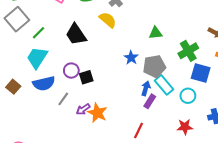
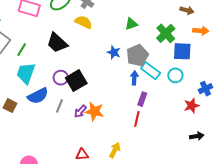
black square: (86, 77) -> (76, 81), size x1.5
purple rectangle: (150, 101) -> (142, 99), moved
red star: (185, 127) -> (192, 106), moved

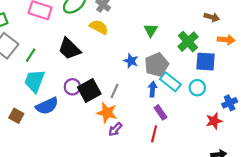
green triangle: (131, 24) -> (151, 30), turned -40
purple rectangle: (142, 99) -> (161, 112), turned -56
gray line: (59, 106) -> (114, 91), moved
purple arrow: (80, 111) -> (115, 129), moved
orange star: (94, 111) -> (107, 113), moved

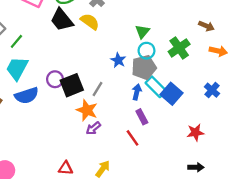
black trapezoid: (69, 49) -> (62, 20), moved
blue square: (205, 62) -> (171, 94), moved, turned 30
cyan circle: (197, 88) -> (146, 51), moved
blue cross: (230, 103) -> (212, 90), moved, turned -32
red line: (154, 134) -> (132, 138), turned -56

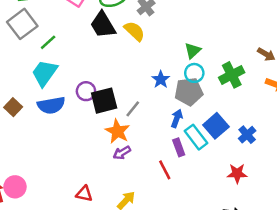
cyan rectangle: (156, 87) -> (196, 137), moved
blue cross: (212, 90) -> (247, 135), moved

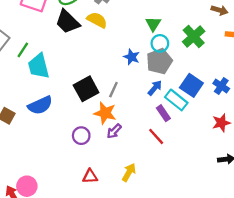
cyan trapezoid: (45, 73) -> (39, 66), moved, turned -36
purple circle: (86, 91) -> (81, 136), moved
blue arrow: (177, 118) -> (155, 88), turned 35

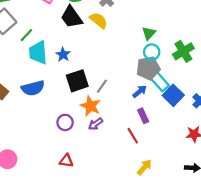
blue star: (132, 57) -> (63, 55), moved
cyan rectangle: (176, 100) -> (159, 81), moved
yellow arrow: (129, 172) -> (144, 167), moved

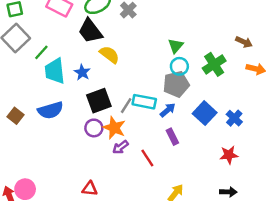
yellow semicircle: (99, 20) -> (109, 55), moved
cyan rectangle: (159, 81) -> (144, 102), moved, turned -36
purple circle: (65, 122) -> (94, 128), moved
red line: (133, 136) -> (147, 158), moved

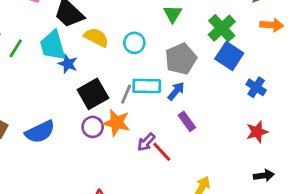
cyan circle: (179, 66) -> (134, 43), moved
cyan trapezoid: (55, 71) -> (53, 45), moved
blue semicircle: (50, 110) -> (40, 132), moved
blue square: (205, 113) -> (229, 56), moved
purple arrow: (120, 147) -> (146, 142), moved

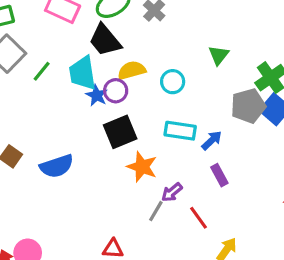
yellow semicircle: (96, 37) -> (132, 70), turned -50
gray pentagon: (181, 59) -> (248, 106), moved
gray line: (126, 94) -> (156, 211), moved
purple circle: (93, 127) -> (116, 91), moved
red line: (162, 152) -> (199, 218), moved

